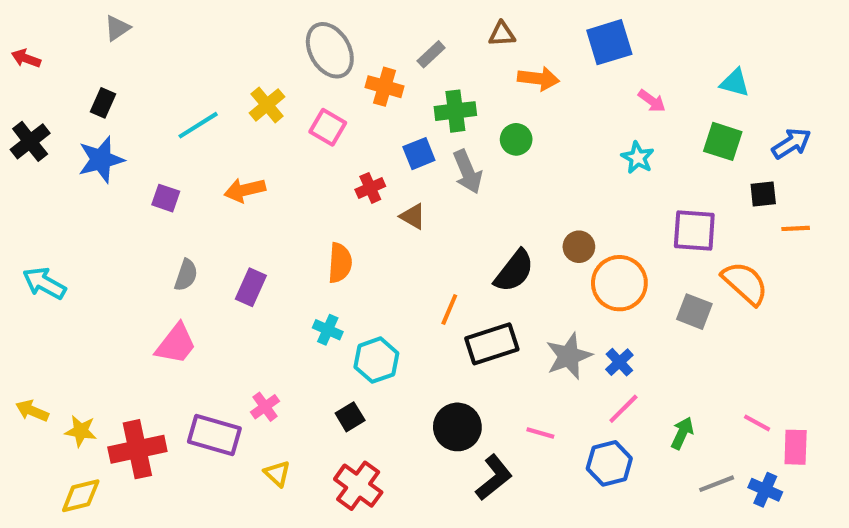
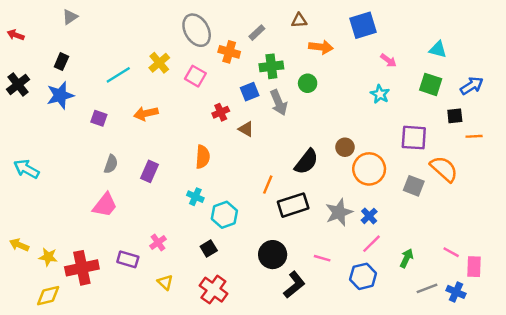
purple rectangle: (214, 435) -> (128, 259), size x0.7

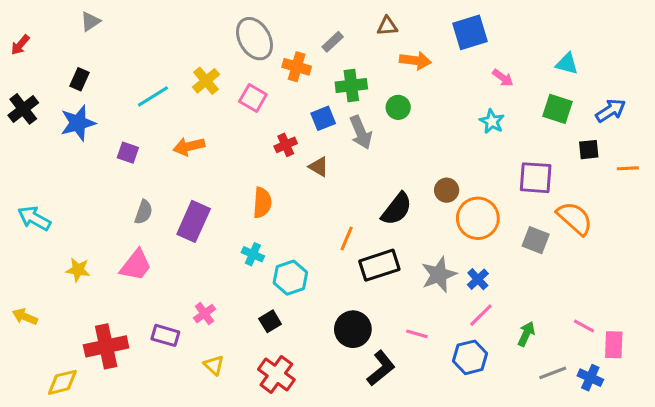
red arrow: (16, 35) -> (20, 45), turned -70
orange line: (474, 136) -> (628, 168), moved
purple rectangle: (150, 171) -> (194, 221), size x1.4
yellow star: (48, 257) -> (78, 270), moved

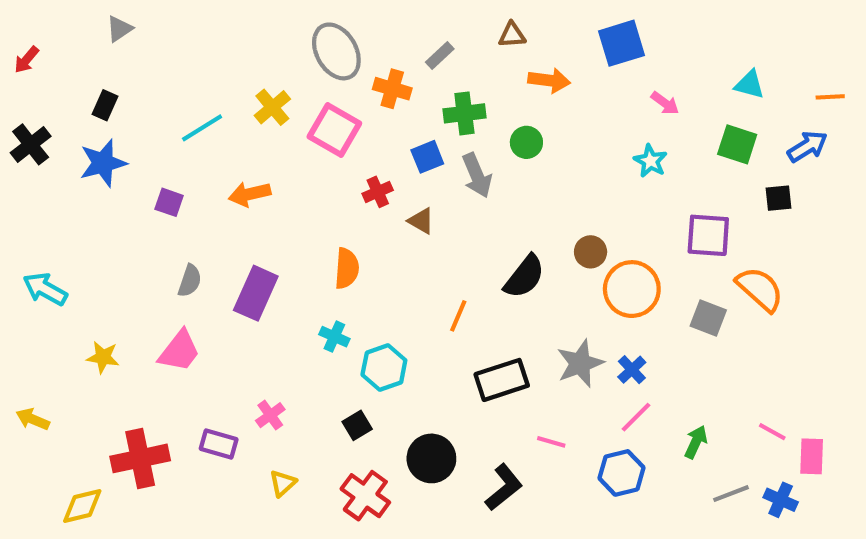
pink square: (253, 98) -> (334, 130), size x1.4
orange line: (628, 168) -> (830, 97), moved
black rectangle: (379, 265) -> (502, 380), moved
black circle: (353, 329) -> (431, 458), moved
yellow triangle: (214, 365) -> (283, 483), turned 35

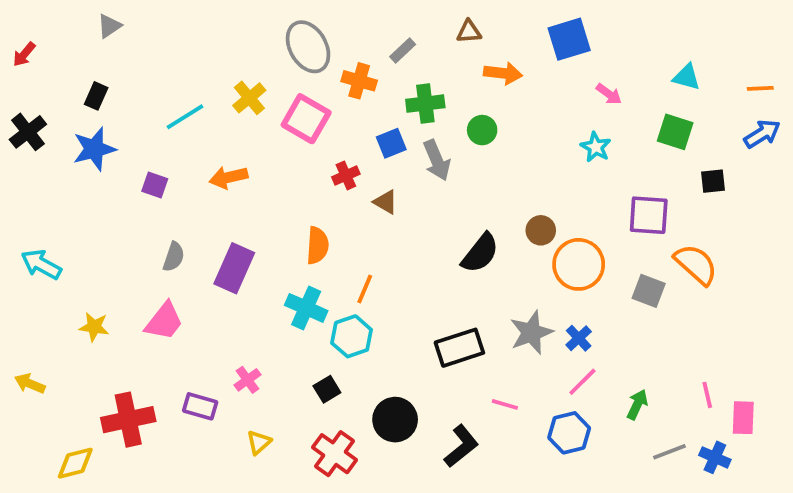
blue arrow: (807, 146) -> (762, 134), moved
orange line: (458, 316) -> (365, 289), moved
cyan cross: (334, 337) -> (306, 308), size x1.5
pink line: (772, 432) -> (707, 395), turned 48

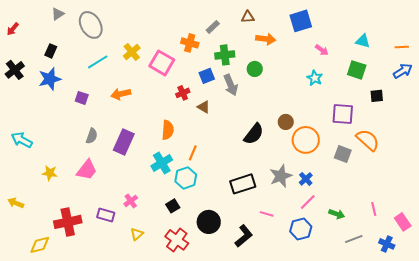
gray ellipse: (308, 47) -> (91, 25), moved
cyan cross: (306, 308) -> (162, 163), turned 35
green arrow: (637, 404) -> (337, 214), turned 84
pink rectangle: (743, 418) -> (403, 222), moved, turned -36
blue cross: (715, 457) -> (387, 244), moved

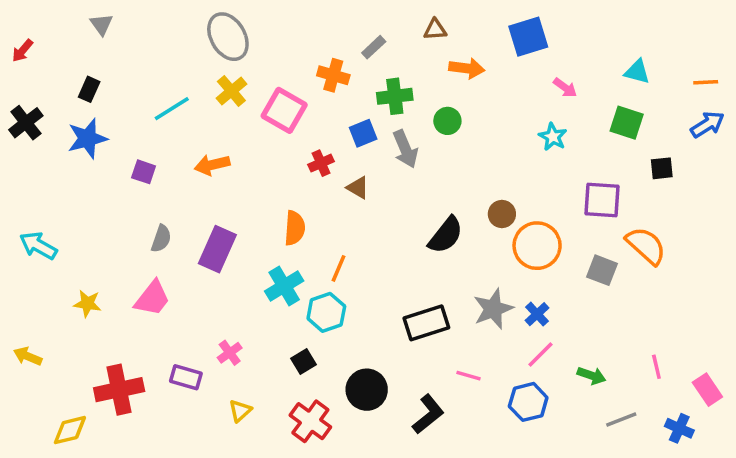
gray triangle: (58, 14) -> (101, 24), turned -32
gray ellipse: (91, 25) -> (228, 37), moved

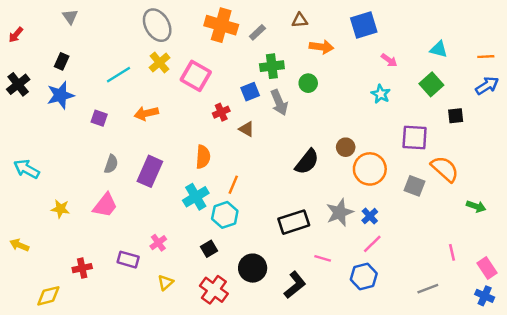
orange cross: (333, 75) -> (221, 25), moved, size x1.5
green square: (627, 123) -> (431, 84), turned 30
green arrow: (591, 376) -> (476, 206), moved
red cross: (119, 390) -> (82, 268), size x0.6
blue cross: (679, 428) -> (485, 296), moved

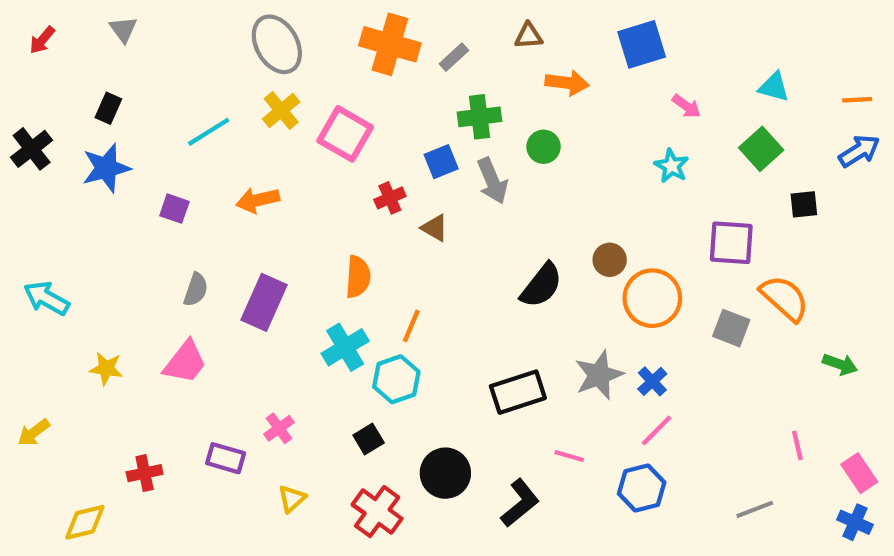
red arrow: (16, 35) -> (42, 40), moved
yellow arrow: (19, 245) -> (34, 433), turned -60

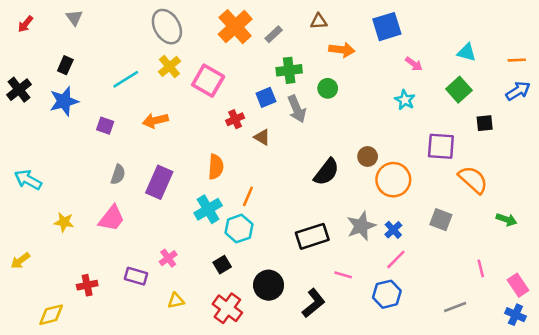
orange cross: (390, 44) -> (235, 27), turned 32
gray square: (731, 328) -> (441, 220), moved
yellow triangle: (292, 499) -> (176, 301), turned 30

